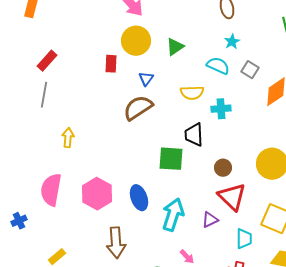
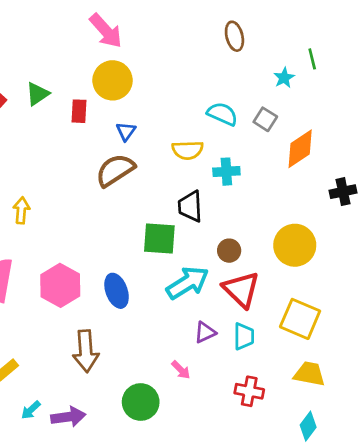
cyan star: (232, 42) -> (284, 78), moved
green triangle: (175, 47) -> (37, 94), moved
cyan arrow: (173, 215) -> (188, 283), moved, turned 40
purple triangle: (210, 220) -> (205, 332), moved
cyan trapezoid: (244, 239) -> (244, 336), moved

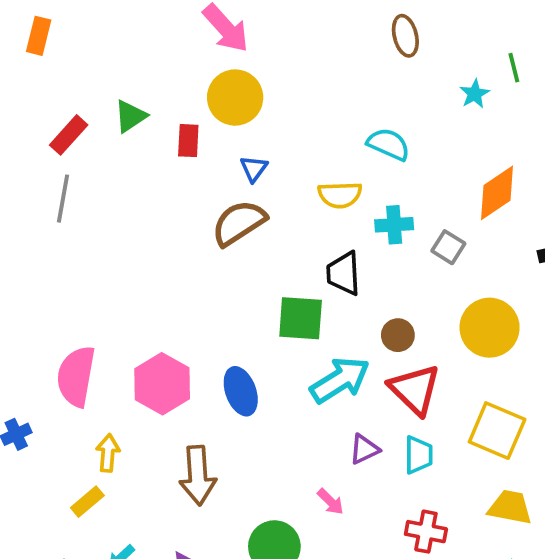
gray square: (265, 119) -> (448, 247), moved
yellow arrow: (21, 210) -> (108, 453), moved

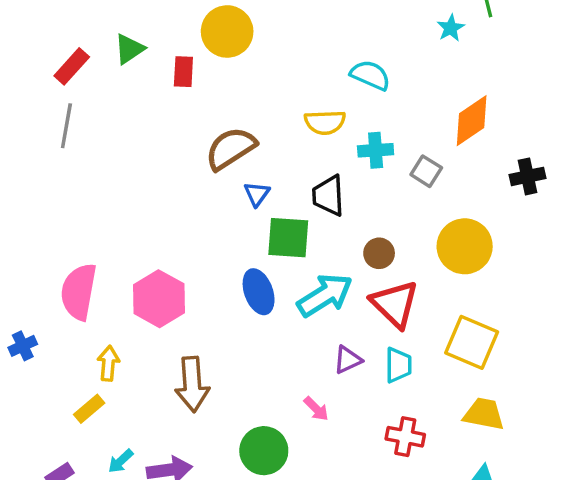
blue triangle: (254, 169) -> (257, 194), moved
blue ellipse: (241, 391) -> (259, 292), moved

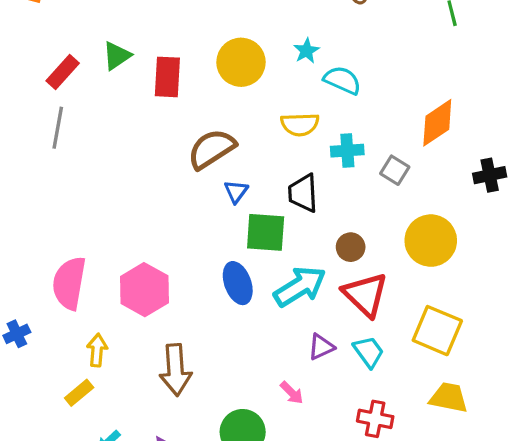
cyan star: (451, 28) -> (306, 51), moved
yellow circle: (227, 31) -> (241, 62), moved
red rectangle: (183, 72) -> (167, 77), size x1.4
cyan trapezoid: (398, 365) -> (369, 352), turned -36

